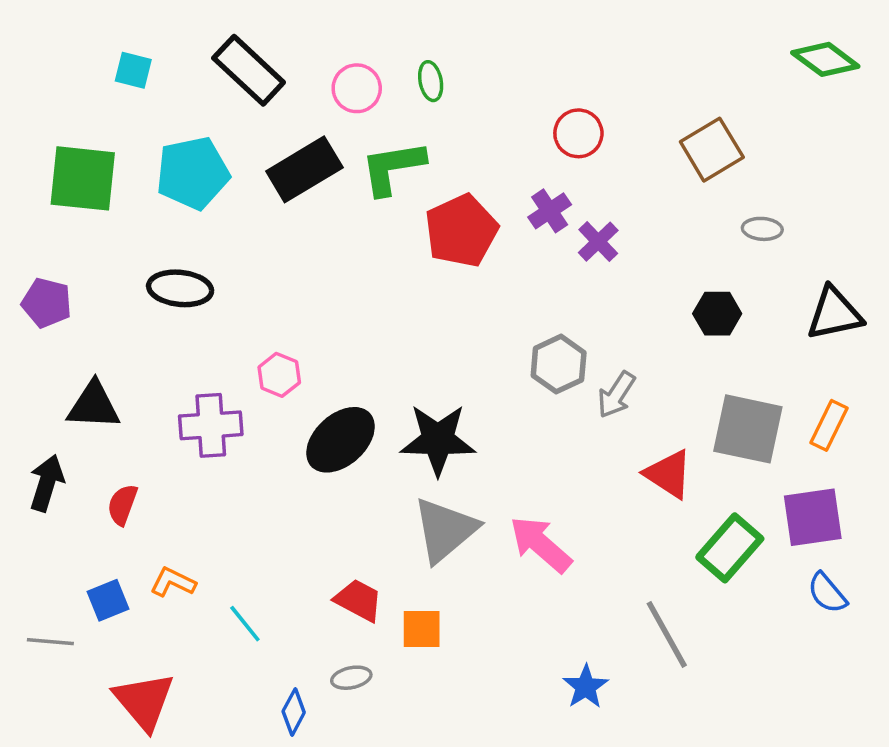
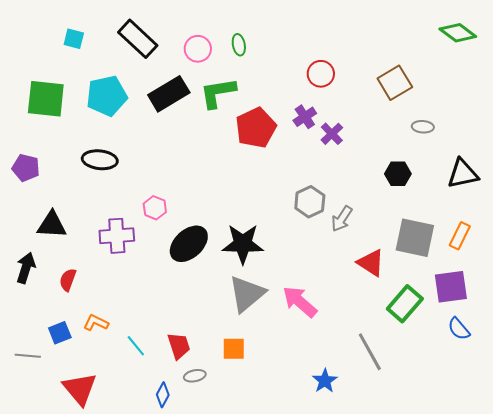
red trapezoid: (359, 600) -> (179, 346), moved, turned 44

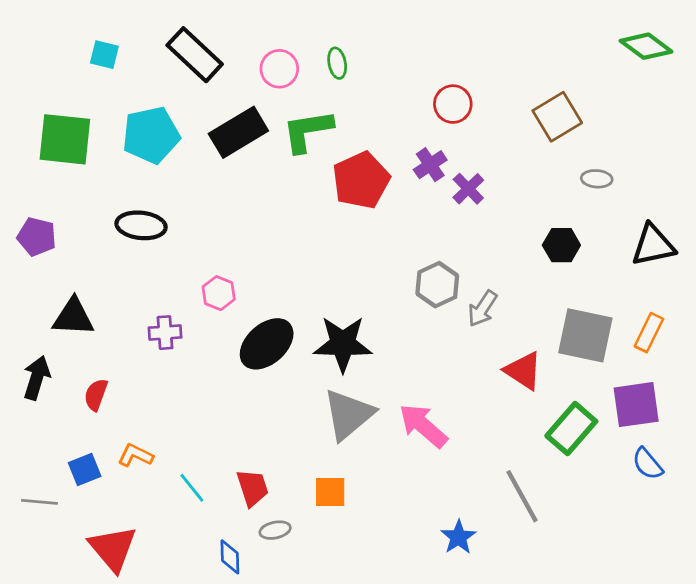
purple cross: (117, 236) -> (165, 333), size x0.7
blue diamond: (163, 395) -> (230, 557), turned -30

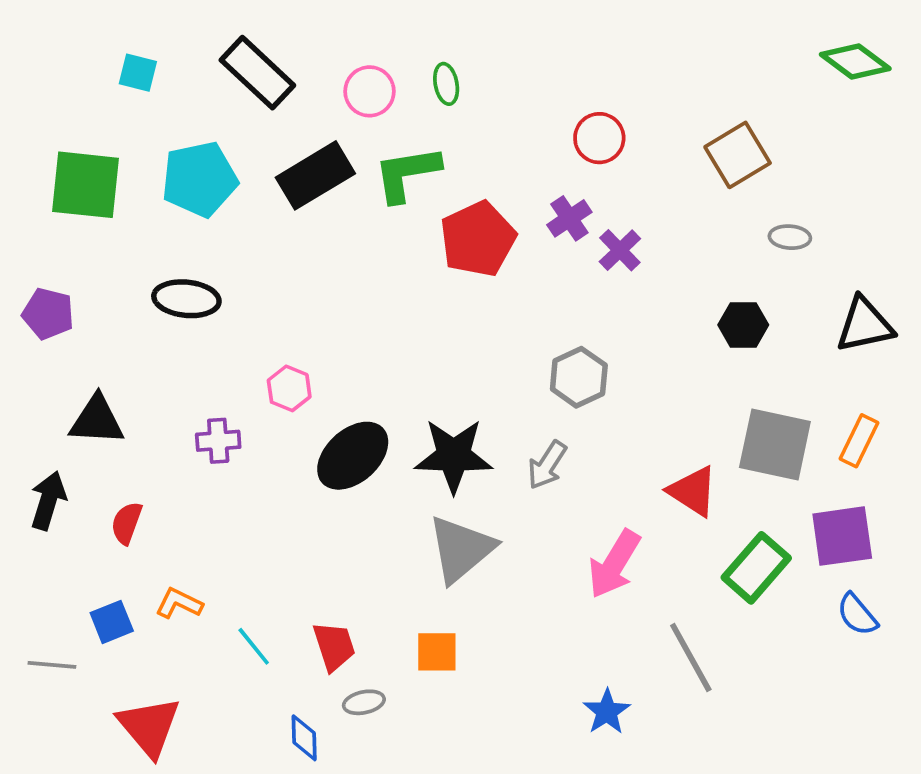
gray arrow: (482, 309) -> (547, 465), moved
pink arrow: (423, 426) -> (614, 564), moved, turned -100

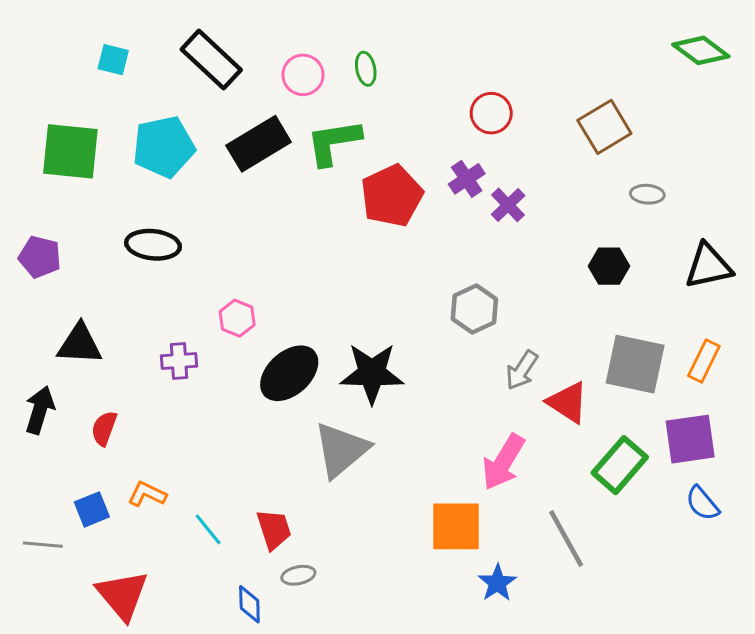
gray arrow: (547, 465) -> (522, 370), moved
gray triangle: (461, 549) -> (341, 450), moved
orange square: (437, 652) -> (456, 526), moved, size x1.5

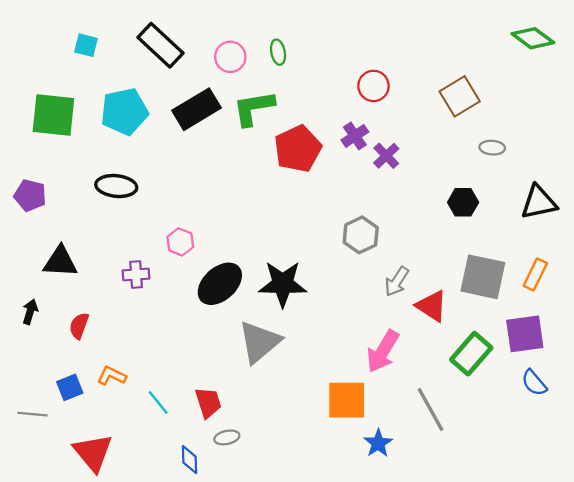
black arrow: (40, 410) -> (30, 312), size x0.7

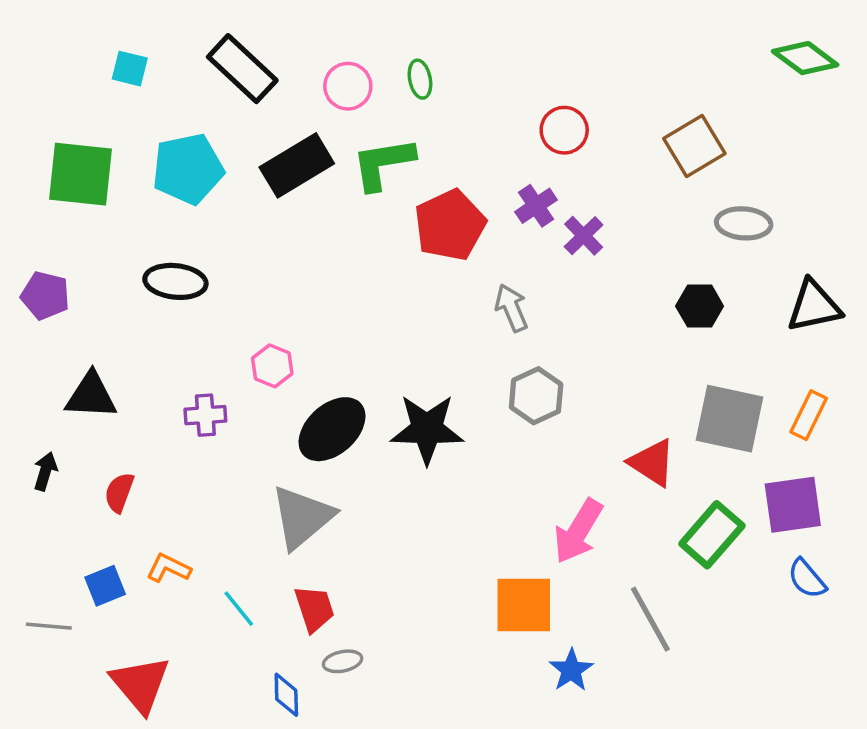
gray ellipse: (492, 148) -> (744, 223), size x1.4
gray hexagon: (361, 235) -> (536, 396), moved
gray arrow: (397, 281) -> (511, 308), moved, turned 124
gray triangle: (259, 342) -> (302, 517), moved

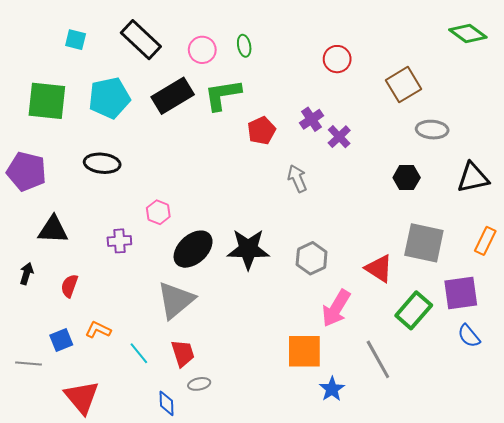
red circle: (564, 130) -> (337, 59), moved
red pentagon: (450, 225) -> (262, 131), size x0.7
purple pentagon: (45, 295) -> (27, 171), size x1.4
gray hexagon: (536, 396) -> (312, 258), moved
orange rectangle: (809, 415) -> (485, 241), moved

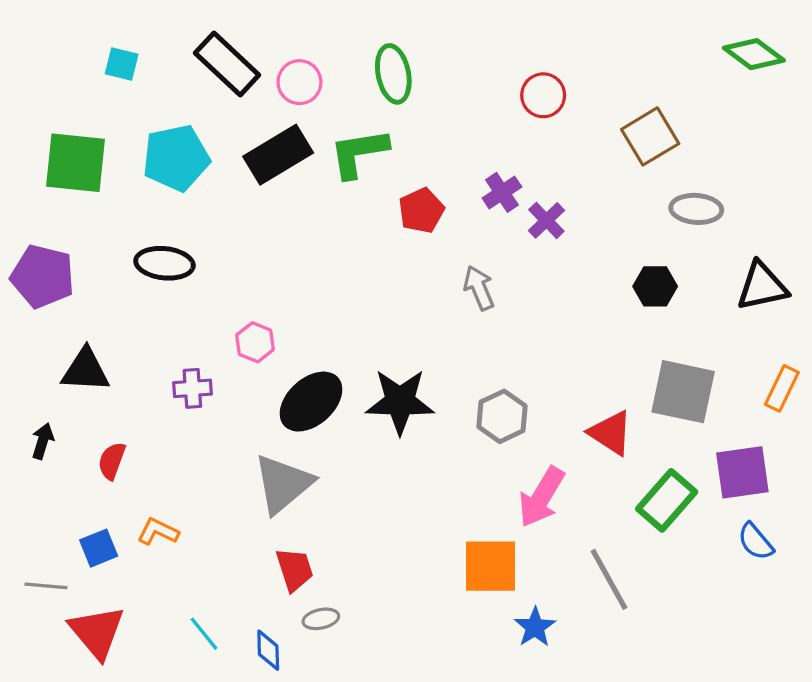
green ellipse: (244, 46) -> (393, 74), size x1.6
pink circle: (202, 50) -> (299, 82), moved
cyan line: (139, 353) -> (204, 634), moved
red triangle: (82, 397) -> (97, 632), moved

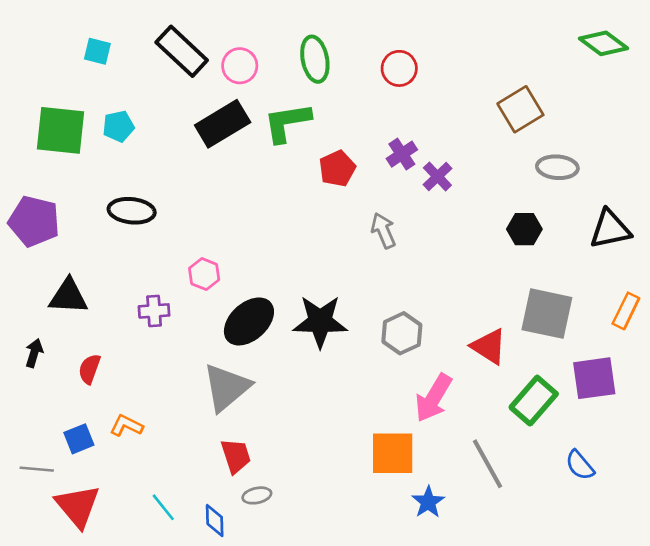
red circle: (543, 95) -> (399, 68), moved
cyan pentagon: (176, 158) -> (118, 126), moved, size x0.6
blue semicircle: (756, 541) -> (580, 465), moved

